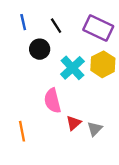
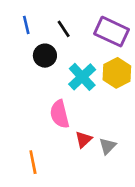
orange line: (22, 131) -> (33, 162), moved

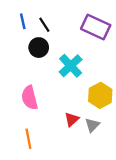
black line: (64, 29) -> (44, 25), moved
yellow hexagon: (117, 73) -> (100, 95), moved
pink semicircle: (60, 114) -> (30, 98), moved

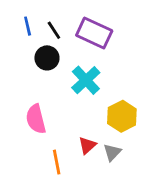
purple rectangle: (96, 27) -> (94, 33), moved
orange line: (28, 139) -> (57, 162), moved

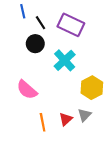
blue line: (28, 26) -> (23, 11), moved
pink semicircle: (36, 119) -> (27, 90), turned -35
red triangle: (87, 145) -> (66, 119), moved

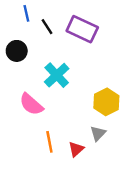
black circle: (35, 44) -> (17, 51), moved
cyan cross: (65, 60) -> (57, 75), moved
red triangle: (66, 119) -> (76, 149), moved

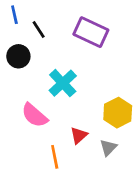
blue line: (26, 13) -> (14, 15), moved
black line: (47, 27) -> (39, 29), moved
red triangle: (76, 149) -> (79, 135), moved

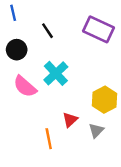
black line: (39, 29) -> (47, 31), moved
purple rectangle: (91, 32) -> (99, 29), moved
pink semicircle: (35, 115) -> (25, 86), moved

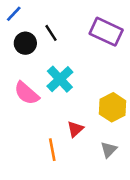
blue line: (13, 13) -> (14, 14), turned 56
black circle: (17, 50) -> (25, 43), moved
gray triangle: (96, 130) -> (109, 150), moved

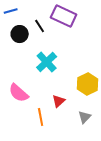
blue line: (14, 14) -> (11, 11), turned 32
purple rectangle: (106, 32) -> (64, 16), moved
pink semicircle: (27, 93) -> (19, 93), moved

